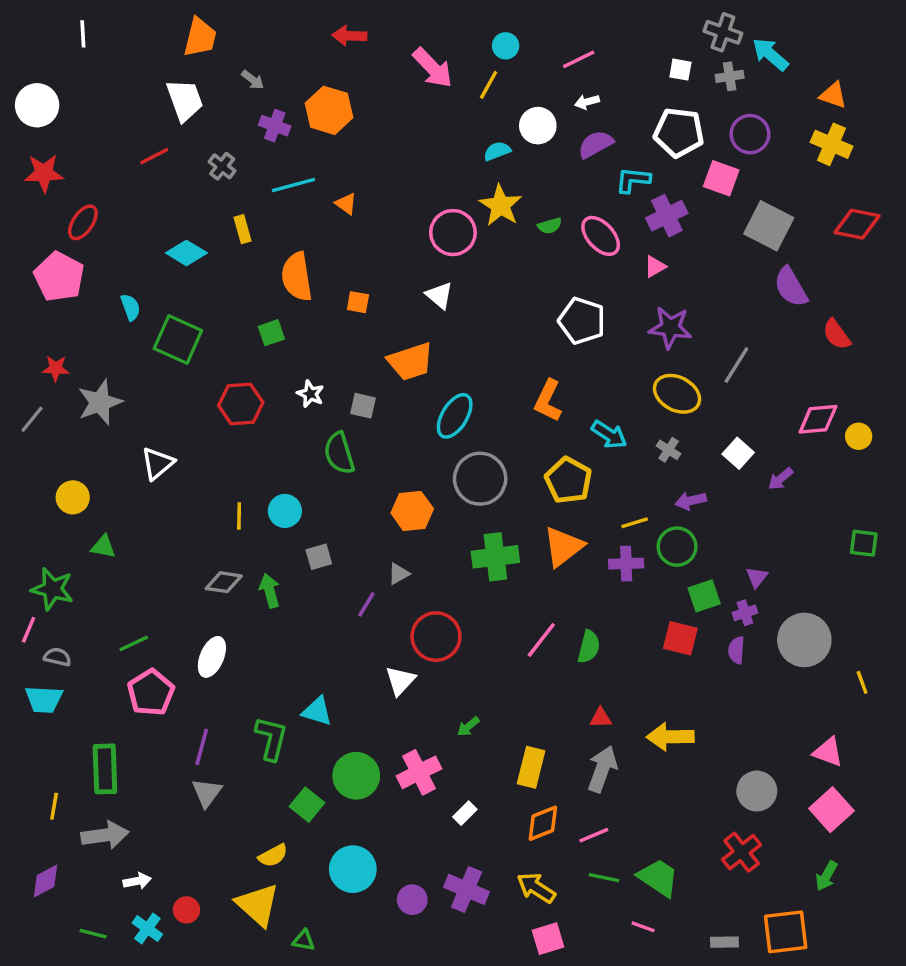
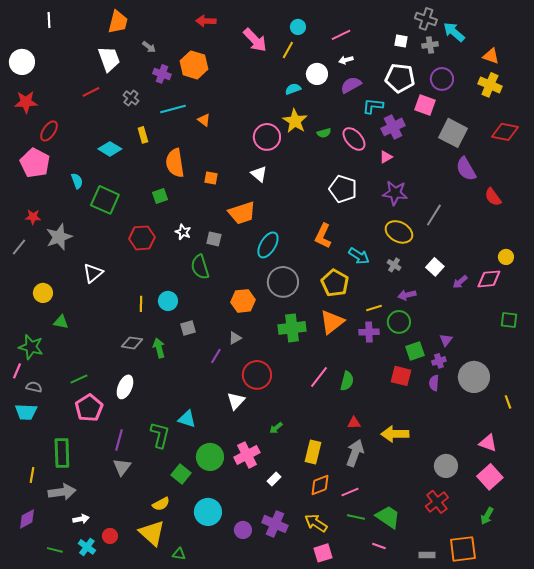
pink diamond: (818, 419) -> (489, 279), moved

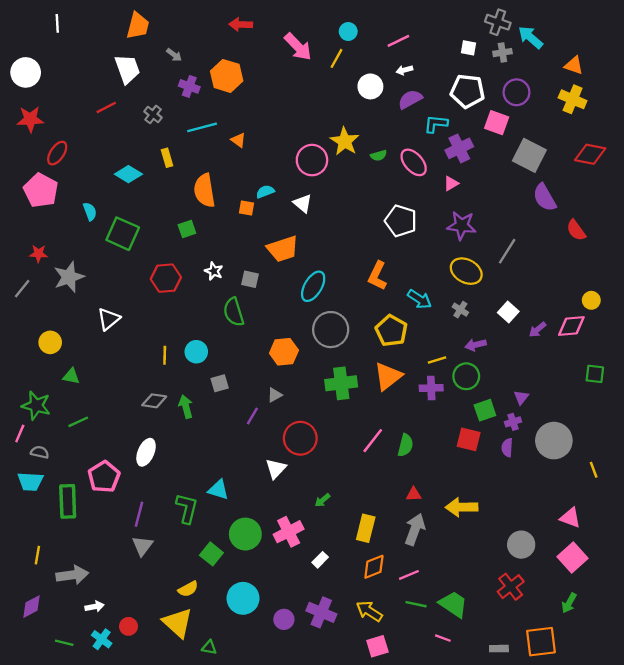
cyan semicircle: (293, 89) -> (265, 192), moved
green line: (79, 379) -> (78, 422), moved
green rectangle: (62, 453) -> (68, 501), moved

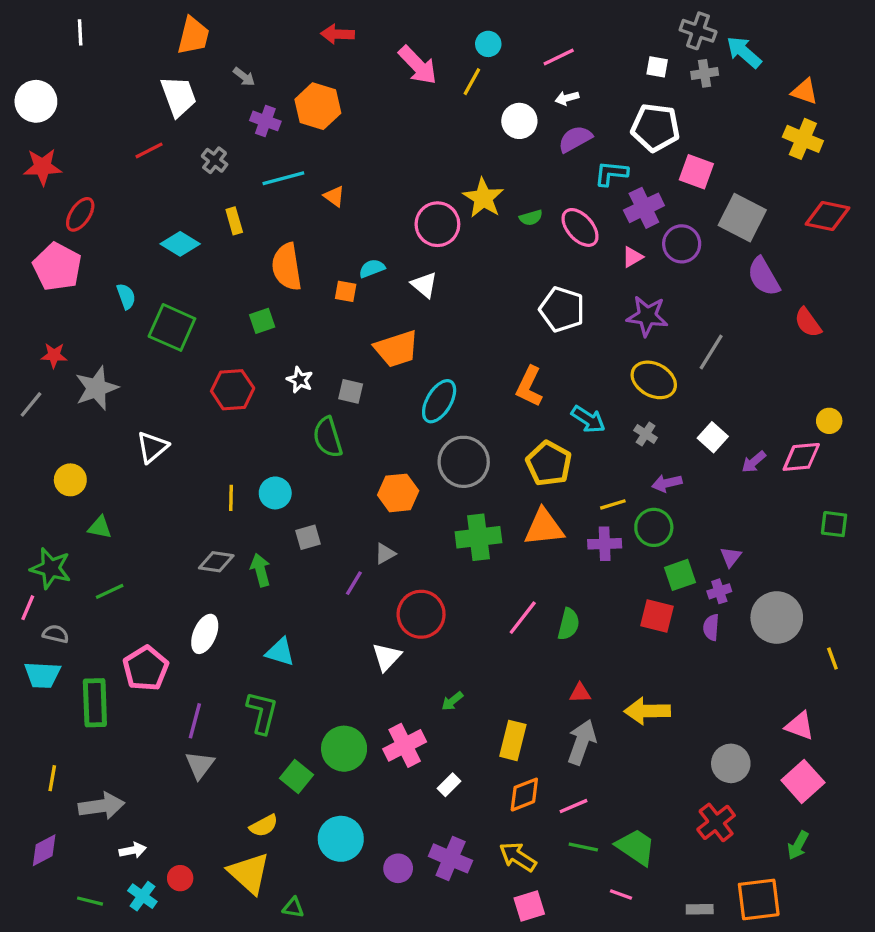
purple circle: (516, 92) -> (682, 244), moved
orange triangle: (388, 376) -> (544, 527), turned 32
cyan triangle: (218, 490) -> (280, 652), moved

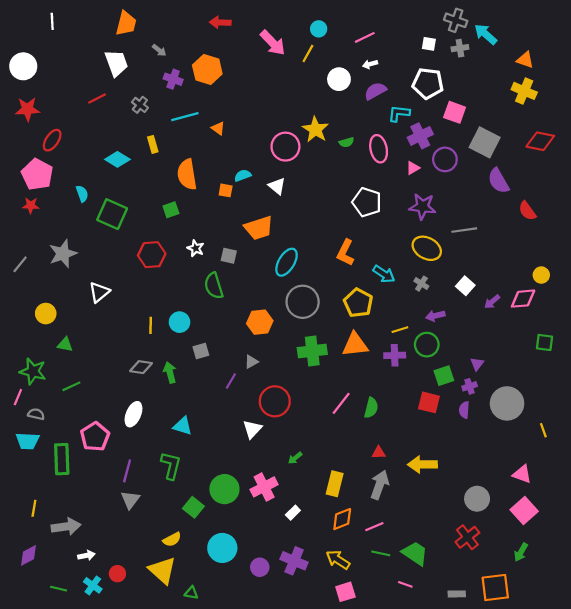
pink ellipse: (580, 227) -> (379, 149), turned 30
gray line: (711, 352) -> (464, 230), turned 50
red star: (54, 355) -> (31, 205), moved

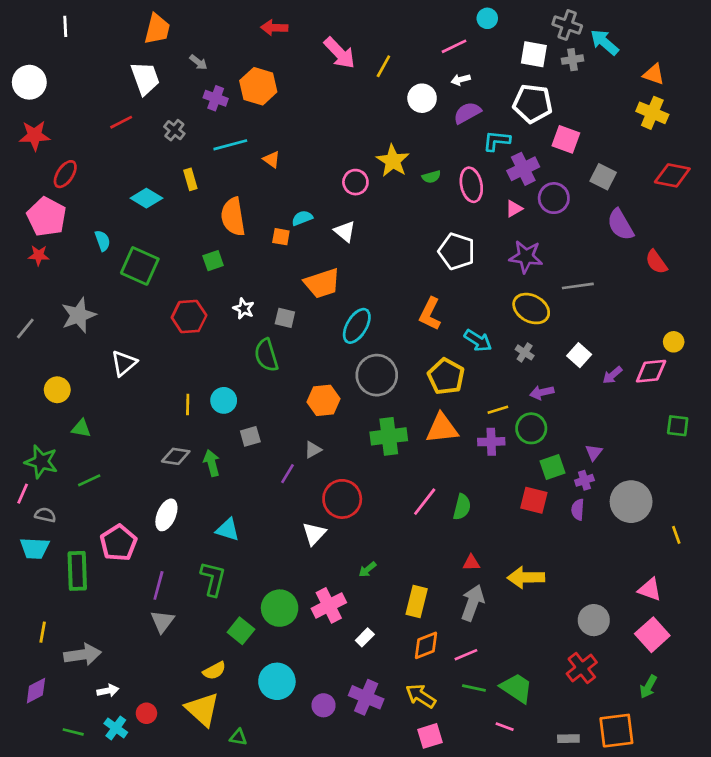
cyan circle: (319, 29) -> (487, 18), moved
white square: (429, 44) -> (534, 54), size x1.5
gray square: (485, 142) -> (603, 177), size x0.7
pink circle: (285, 147) -> (355, 182), size x0.7

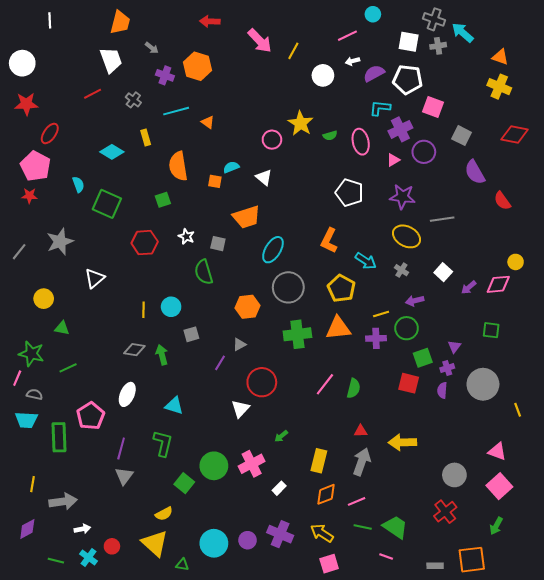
purple semicircle: (467, 113) -> (374, 73), moved
green square: (678, 426) -> (491, 330), moved
cyan circle: (277, 681) -> (214, 543), moved

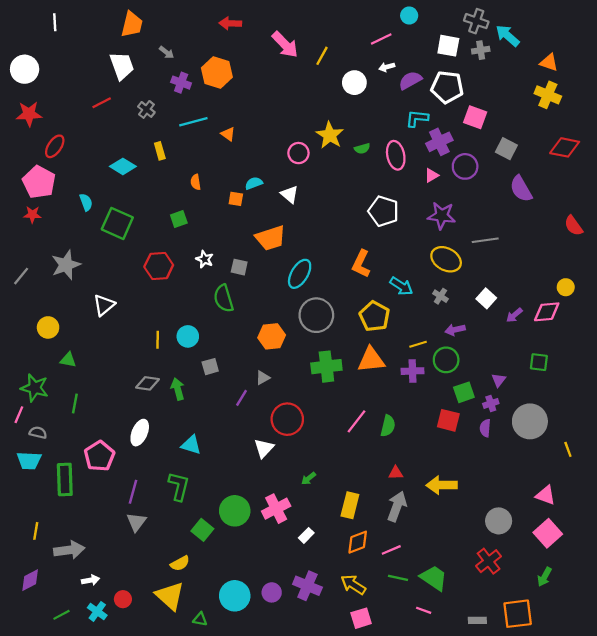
orange semicircle: (178, 166) -> (196, 182), size x0.5
red semicircle: (502, 201) -> (574, 226), moved
green line: (68, 368) -> (75, 403), turned -54
green line: (56, 561) -> (61, 615), turned -42

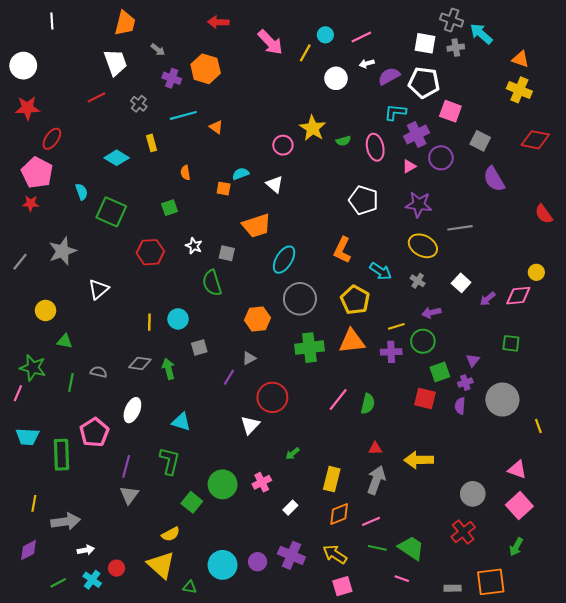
cyan circle: (409, 16) -> (325, 35), moved
gray semicircle: (38, 433) -> (99, 372), moved
pink cross: (276, 509) -> (262, 482), size x0.7

